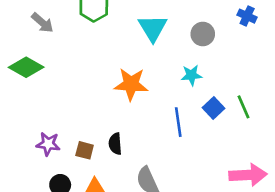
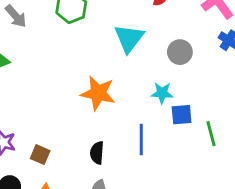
blue square: (213, 108) -> (182, 115), moved, turned 30
black semicircle: (115, 144) -> (97, 153), moved

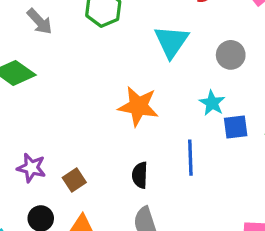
cyan star: (162, 93) -> (212, 103), turned 30
brown square: (40, 155) -> (74, 180), turned 36

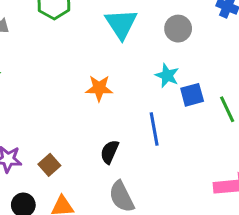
orange star: (138, 106) -> (99, 88), size x0.7
black semicircle: (140, 175) -> (110, 152), turned 30

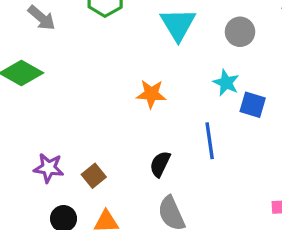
blue square: (192, 95) -> (253, 105), turned 30

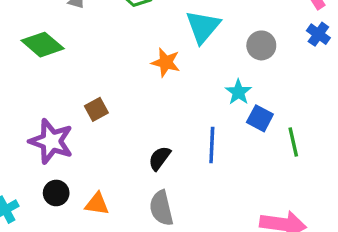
orange star: (151, 94) -> (166, 62), moved
purple star: (49, 168) -> (51, 141), size x1.5
brown square: (94, 176) -> (96, 109), moved

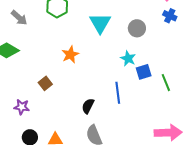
orange star: (166, 62) -> (70, 55), moved, turned -30
blue square: (260, 118) -> (144, 72), turned -35
purple star: (51, 141) -> (22, 107), size x0.6

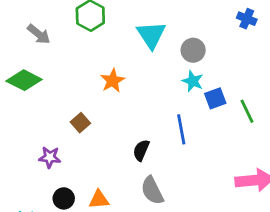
gray circle: (137, 28) -> (193, 50), moved

